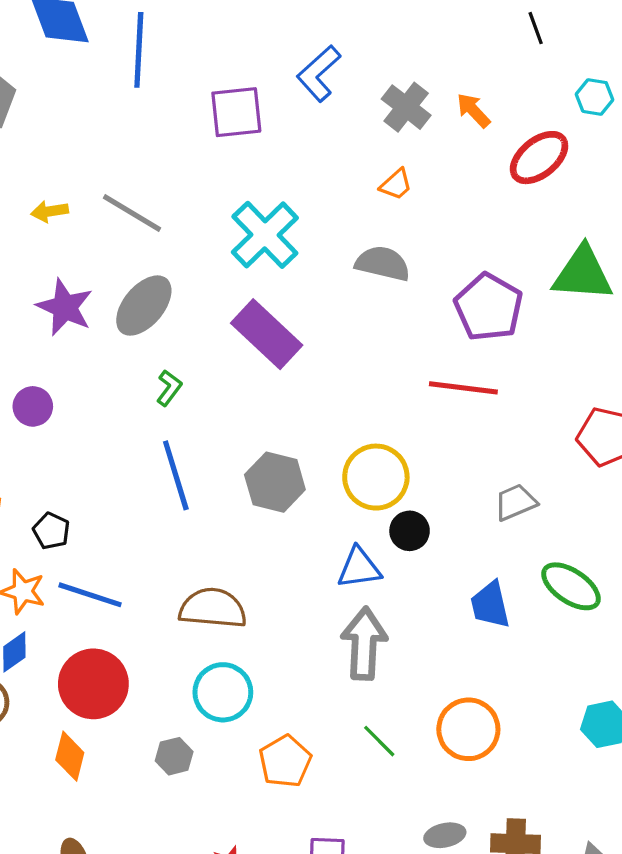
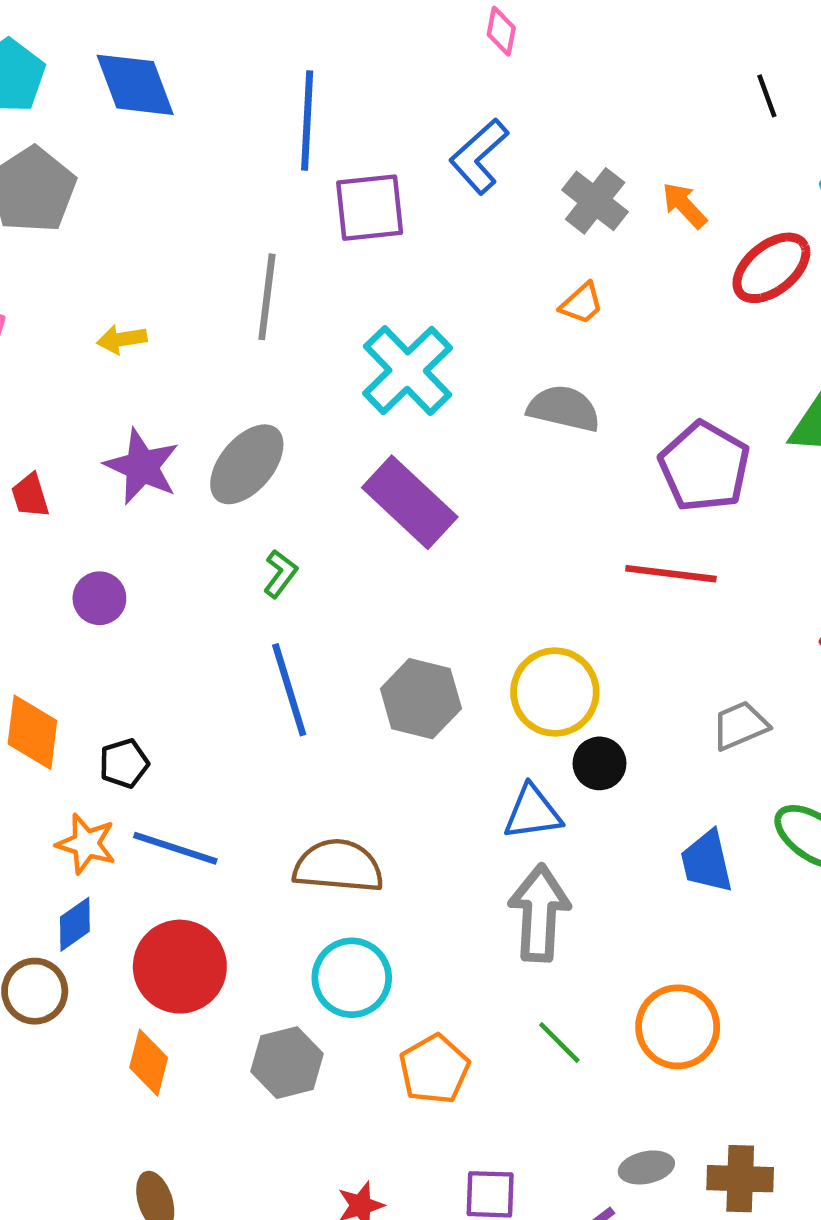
blue line: (139, 50) -> (307, 121), moved
gray line: (132, 213) -> (267, 297), moved, turned 66
black pentagon: (51, 531) -> (124, 763), turned 30
gray hexagon: (174, 756) -> (287, 1063), size x1.4

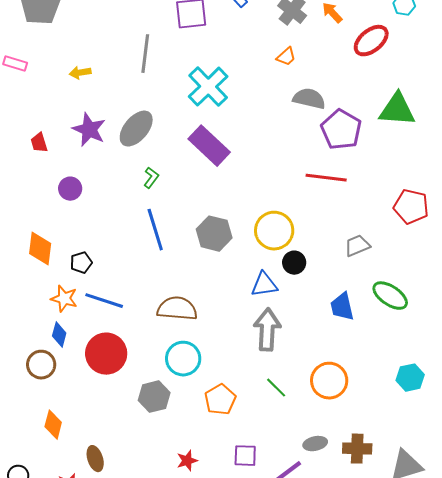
gray semicircle: (564, 408) -> (309, 99), moved
blue diamond: (75, 924) -> (59, 335), turned -40
orange diamond: (149, 1063) -> (53, 425), moved

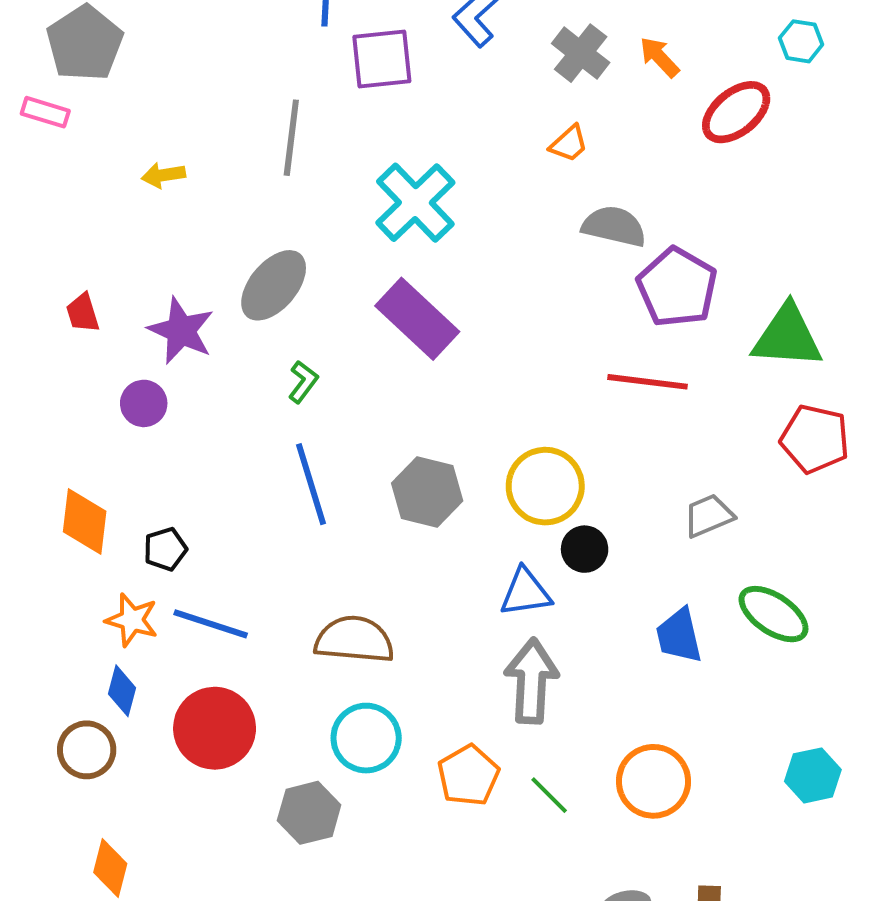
pink rectangle: (15, 64) -> (45, 112), moved
green triangle: (397, 110) -> (787, 337), moved
purple star: (89, 130) -> (181, 331), moved
orange pentagon: (220, 400) -> (468, 775), moved

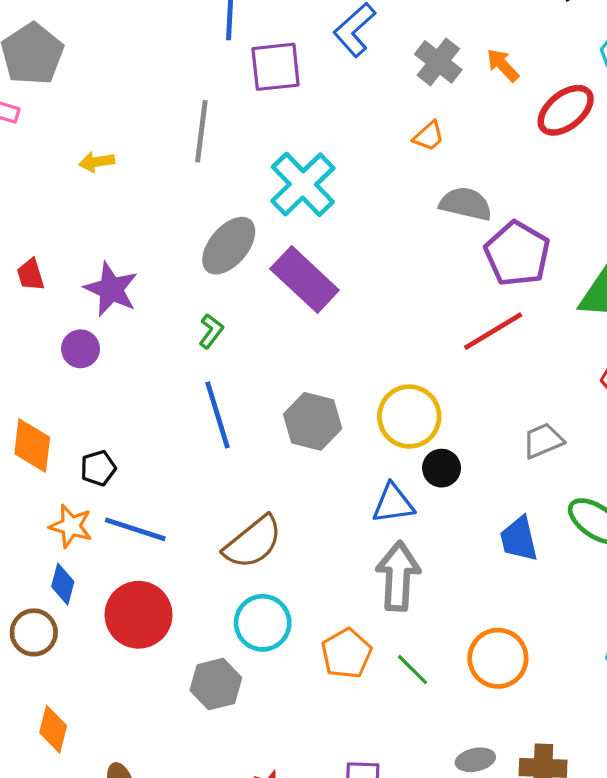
gray ellipse: (274, 285) -> (229, 246), moved
red line: (648, 382) -> (493, 331), turned -38
brown semicircle: (354, 640) -> (253, 542), turned 136

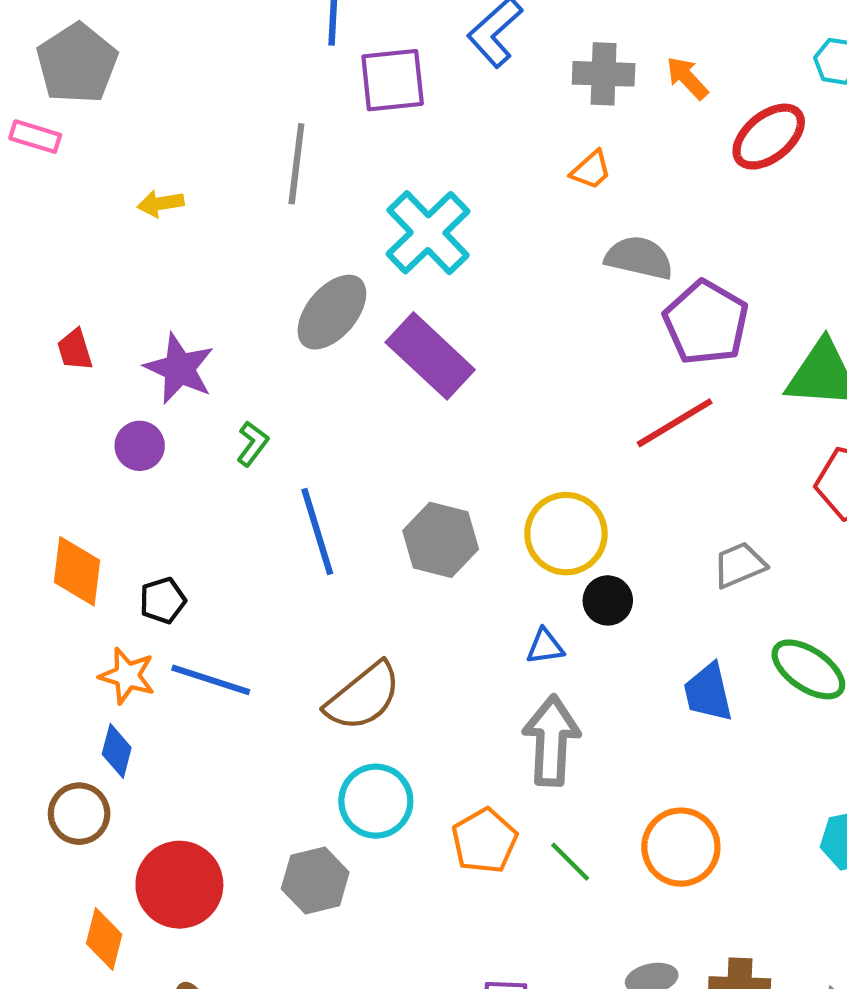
gray cross: (438, 62) -> (604, 74), turned -36
green L-shape: (211, 331) -> (253, 444), moved
blue triangle: (393, 504) -> (545, 646), size x0.7
red circle: (139, 615) -> (179, 885), moved

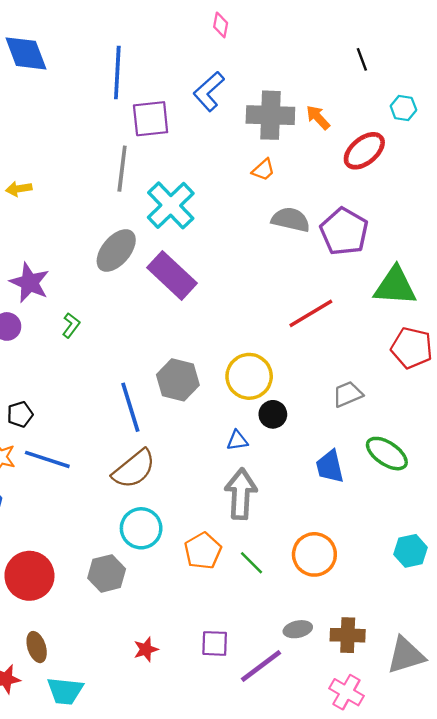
gray cross: (604, 74) -> (270, 115), size x1.4
gray line: (296, 164) -> (122, 169), moved
purple pentagon: (706, 323) -> (344, 232), moved
blue line: (317, 532) -> (130, 407), moved

